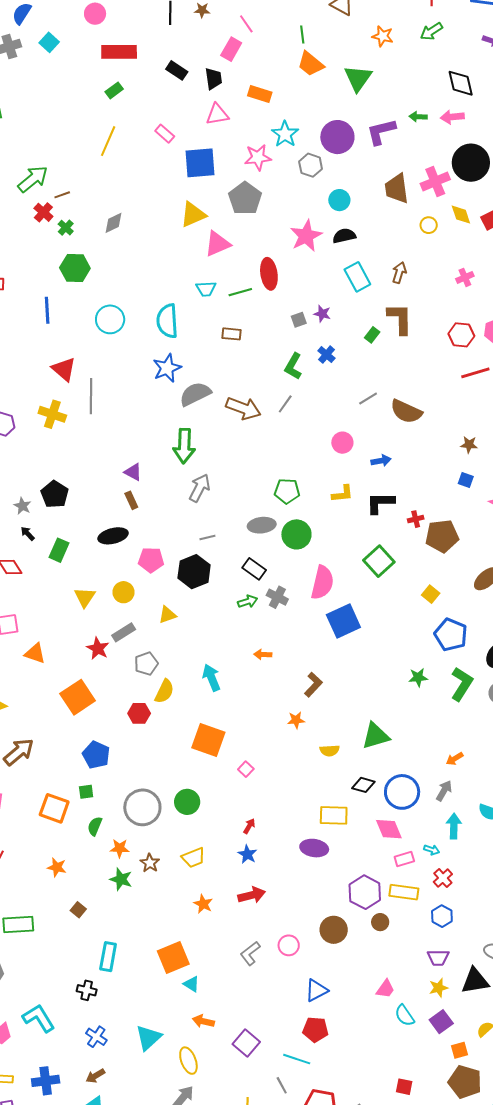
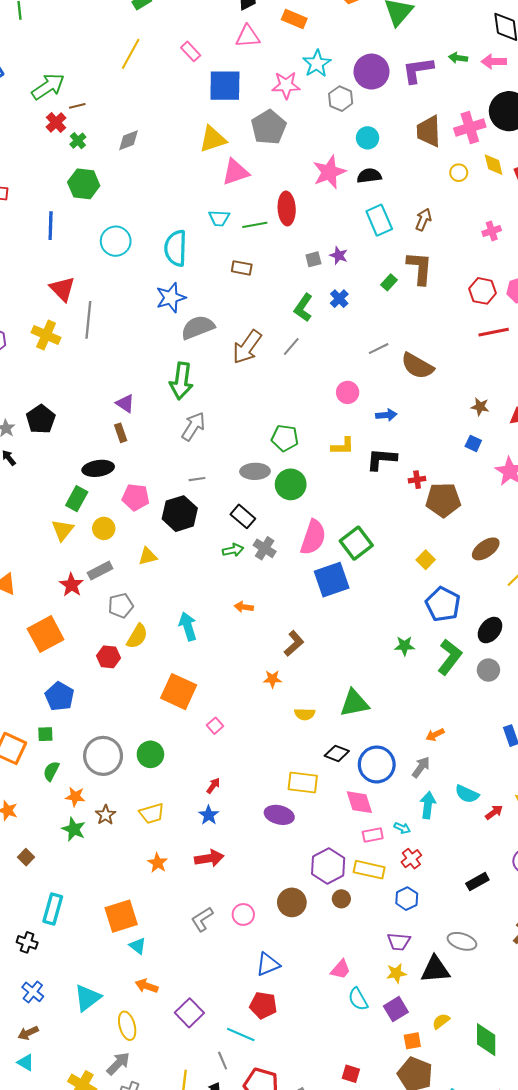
brown arrow: (243, 408) -> (247, 347), turned 100
green rectangle: (59, 550) -> (77, 499), moved
green square: (379, 561) -> (356, 543), moved

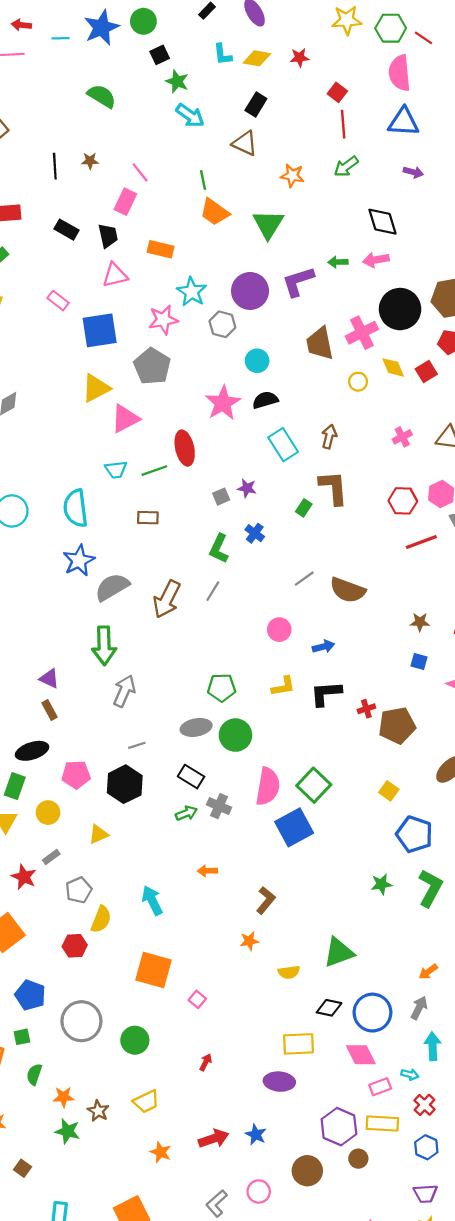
gray rectangle: (100, 571) -> (51, 857), size x0.7
gray circle: (103, 756) -> (81, 1021), moved
blue star: (209, 815) -> (256, 1135), moved

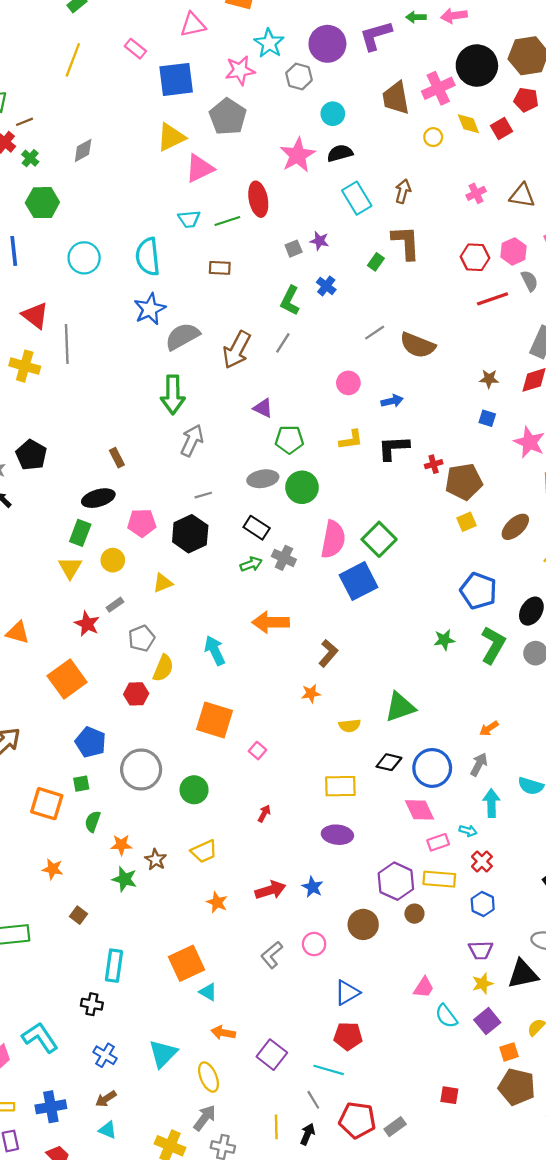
purple triangle: (49, 679) -> (263, 408), moved
yellow square: (389, 791) -> (467, 522), moved, turned 30
orange arrow: (207, 871) -> (271, 622), size x1.8
yellow rectangle: (298, 1044) -> (340, 786), moved

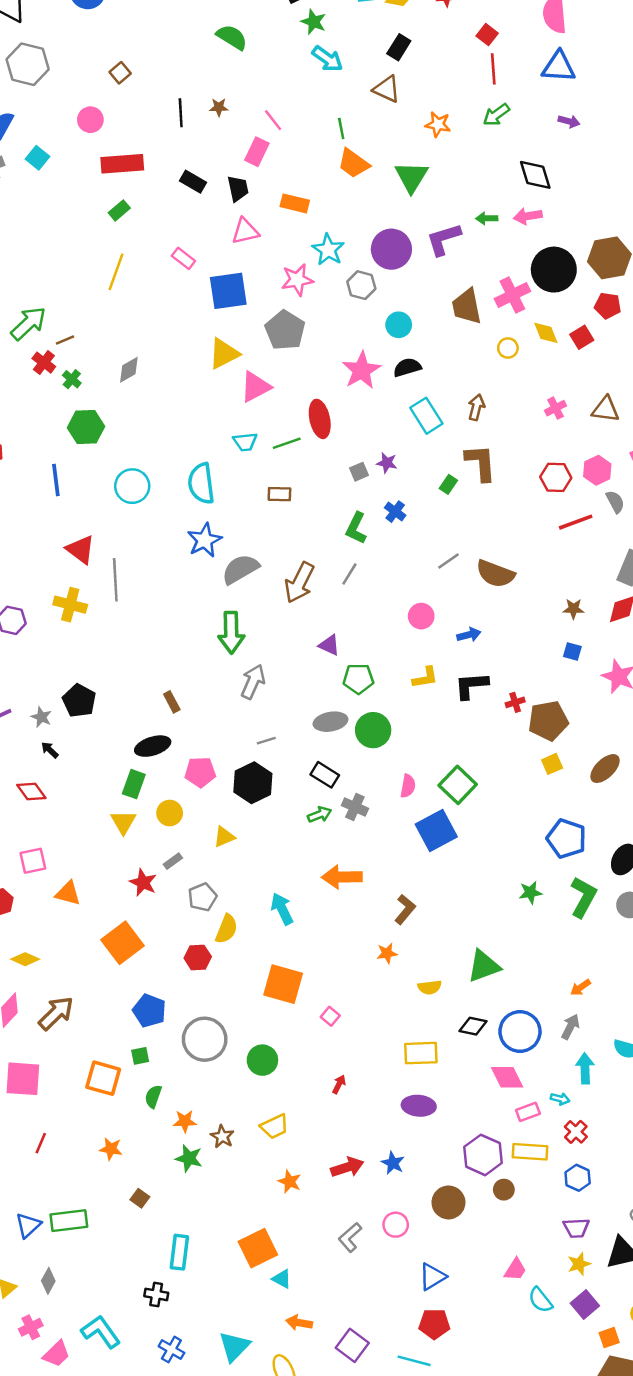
pink semicircle: (333, 539) -> (408, 786), size x0.6

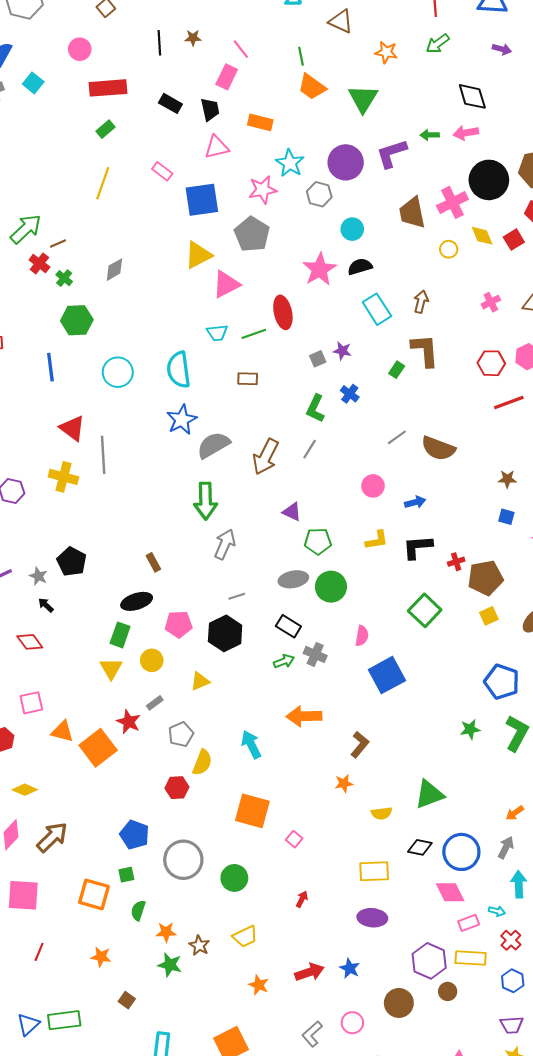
green square: (458, 785) -> (425, 610), moved
orange square: (123, 943) -> (98, 748), moved

